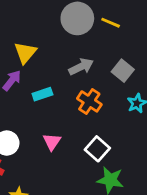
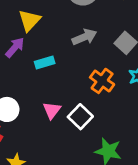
orange cross: (89, 101) -> (102, 81), moved
white square: (97, 149) -> (80, 117), moved

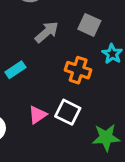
pink triangle: (52, 110) -> (38, 115), turned 36

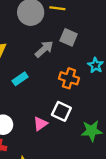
gray square: (89, 25) -> (69, 37), moved
pink triangle: (38, 115) -> (40, 124), moved

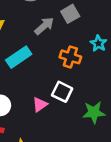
gray square: (69, 37) -> (70, 14), turned 36
cyan rectangle: (20, 79) -> (19, 57), size x1.5

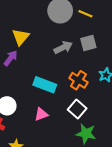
cyan rectangle: (19, 57) -> (45, 85), moved, turned 40
white square: (62, 92) -> (77, 109), moved

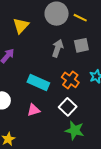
yellow triangle: (21, 37) -> (21, 26), moved
gray arrow: (63, 47) -> (58, 48), turned -48

